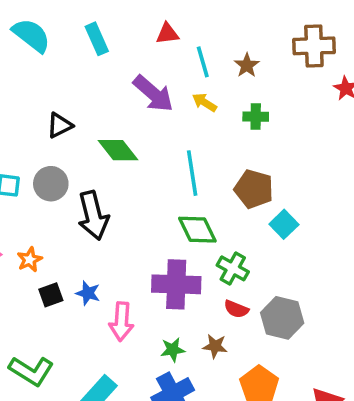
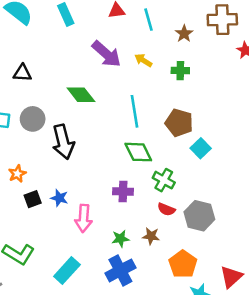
cyan line: (203, 62) -> (148, 20), moved
brown star: (247, 65) -> (184, 34), moved
black triangle: (60, 125) -> (22, 73), moved, turned 30
purple cross: (176, 284) -> (123, 192), size x0.6

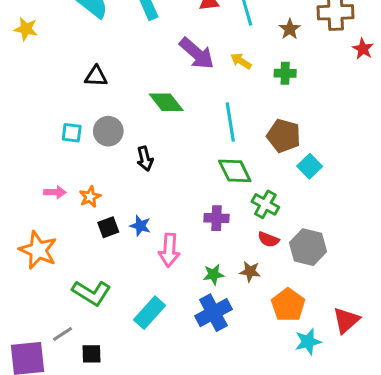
black arrow: (63, 142) -> (145, 159), size x0.6

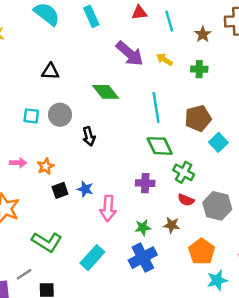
brown pentagon: (284, 136) -> (198, 118), turned -30

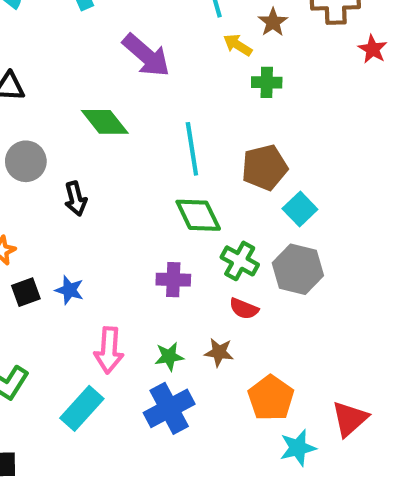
yellow arrow: (164, 60) -> (238, 45), moved
gray hexagon: (217, 206) -> (298, 269), moved
pink arrow: (108, 208) -> (109, 350), moved

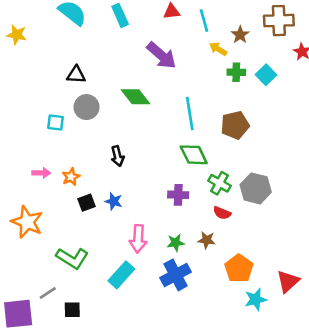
gray circle: (26, 161) -> (86, 107), moved
black arrow: (76, 199) -> (117, 156), moved
cyan square: (300, 209) -> (266, 75), moved

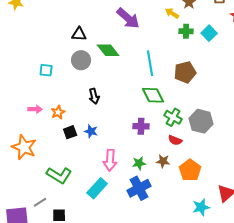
black triangle: (76, 75) -> (79, 34), moved
gray circle: (86, 107) -> (81, 60), moved
orange pentagon: (239, 268) -> (190, 170), moved

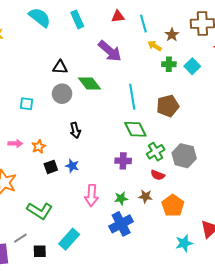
green cross: (173, 117) -> (156, 152), turned 30
cyan rectangle: (97, 188) -> (69, 239), moved

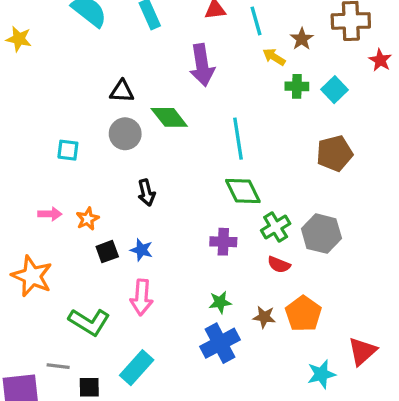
purple arrow: (110, 51) -> (202, 65), turned 40
brown pentagon: (168, 106) -> (334, 153), moved
pink arrow: (92, 195) -> (142, 297), moved
brown star: (145, 196) -> (264, 317), moved
gray line: (20, 238) -> (58, 366), turned 40

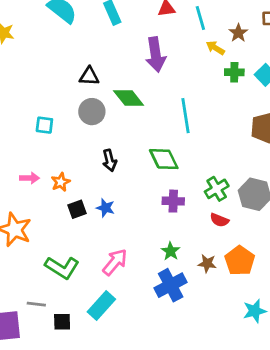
green diamond: (243, 191) -> (164, 159), moved
pink arrow: (142, 297) -> (115, 262), moved, turned -144
green star: (220, 302) -> (171, 251), turned -30

